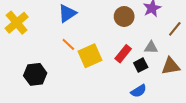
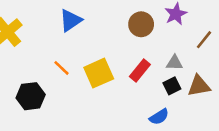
orange line: (68, 44) -> (61, 68), moved
black square: (141, 65) -> (172, 86), moved

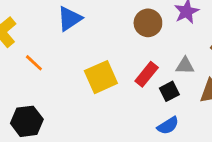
orange line: (61, 68) -> (34, 63), moved
black square: (172, 86) -> (169, 91), moved
black hexagon: (31, 96) -> (27, 121), moved

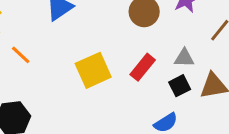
black square: (169, 91) -> (180, 86), moved

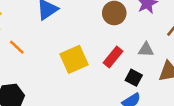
black square: (180, 86) -> (134, 78), moved, turned -35

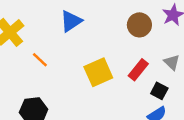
gray triangle: (146, 50) -> (172, 62), turned 42

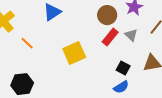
gray triangle: (172, 62) -> (131, 35), moved
red rectangle: (138, 70) -> (110, 37), moved

